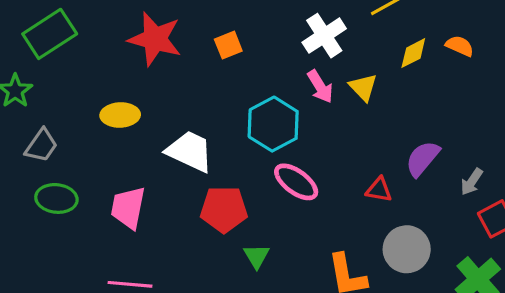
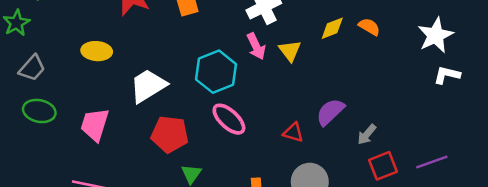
white trapezoid: (190, 151) -> (148, 86), turned -63

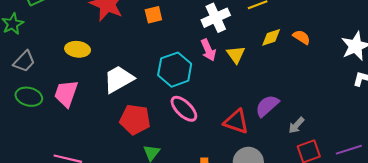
pink trapezoid: (95, 125) -> (66, 93), moved
red triangle: (293, 133) -> (236, 122), size x1.5

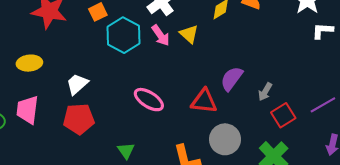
cyan hexagon: (175, 70) -> (123, 35), moved
white trapezoid: (119, 79) -> (77, 84), size x0.7
red pentagon: (135, 120) -> (79, 119), moved

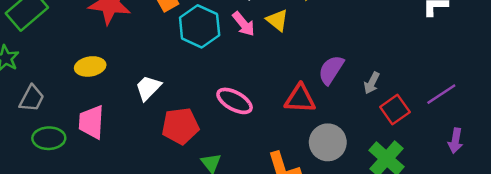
red pentagon: (79, 119) -> (180, 126), moved

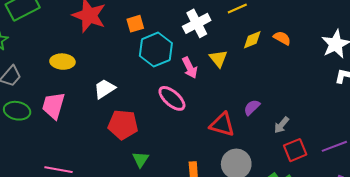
pink arrow: (244, 24) -> (190, 68), moved
purple semicircle: (331, 70) -> (252, 107), size x0.7
pink ellipse: (235, 101) -> (172, 98), moved

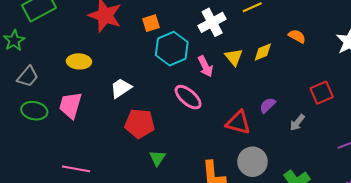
yellow diamond: (252, 40) -> (263, 52), moved
red square: (295, 150) -> (322, 93), moved

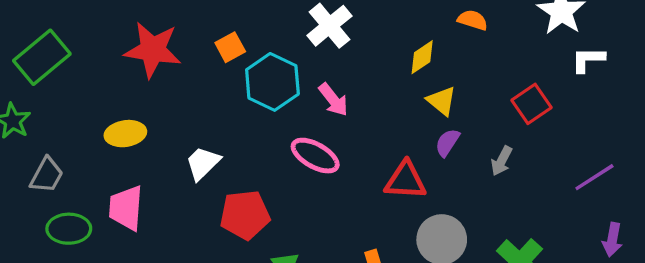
yellow triangle: (234, 57) -> (442, 101), moved

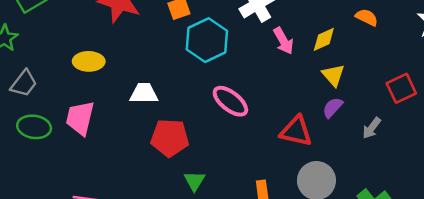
pink arrow: (333, 100) -> (283, 41), moved
white trapezoid: (203, 163) -> (144, 93), turned 36

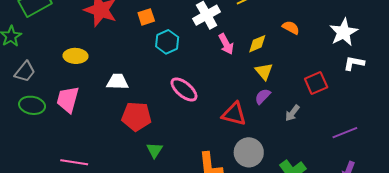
cyan hexagon: (207, 40) -> (167, 42), size x0.7

